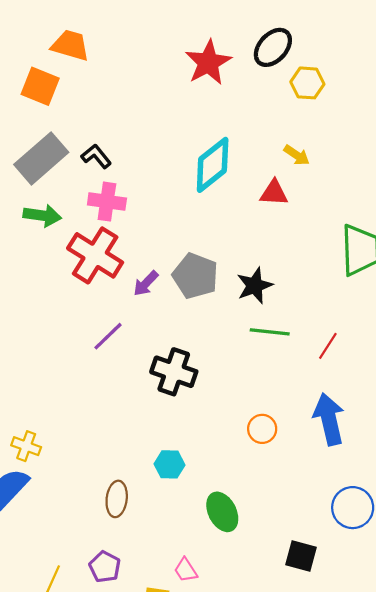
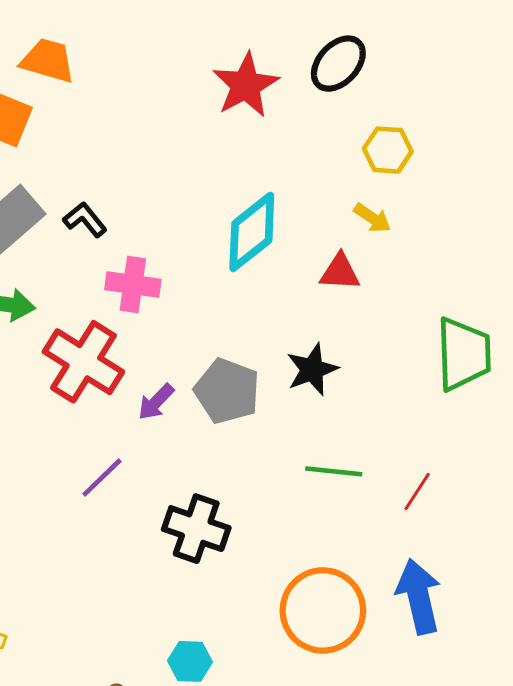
yellow hexagon: (307, 83) -> (388, 150), moved
pink cross: (107, 202) -> (133, 284), moved
black star: (255, 286) -> (312, 369), moved
orange circle: (262, 429) -> (323, 610), size x2.0

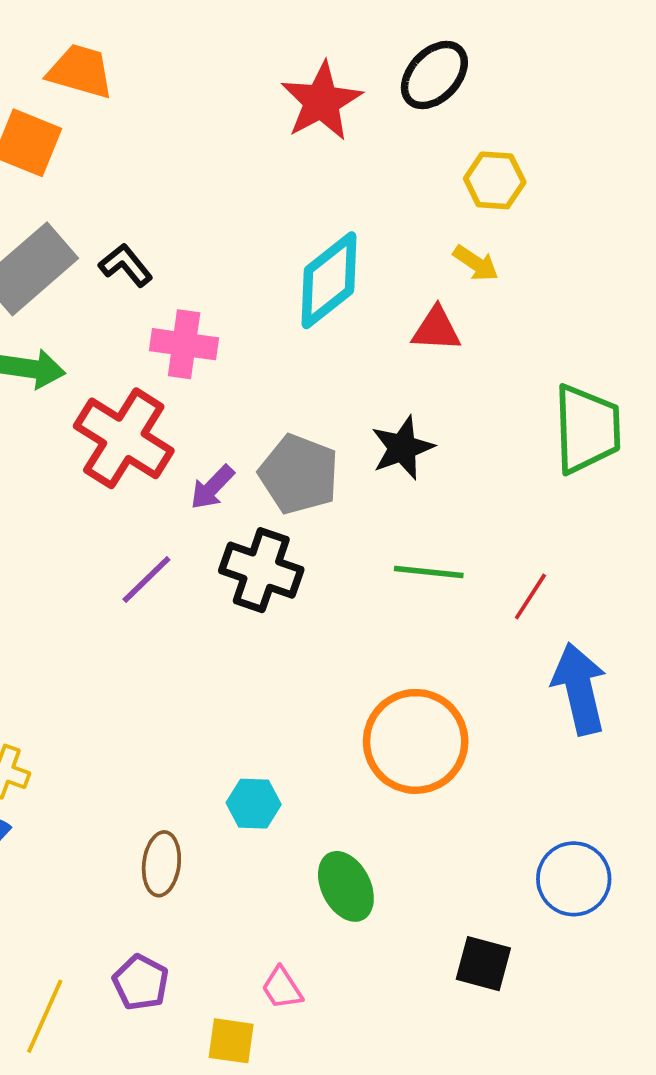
black cross: (196, 529) -> (261, 570), moved
blue arrow: (419, 597) -> (579, 689), moved

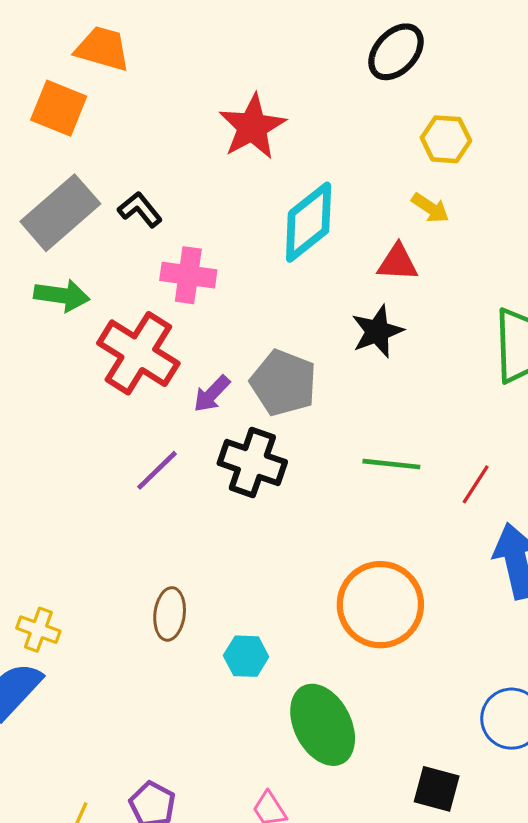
red star: (321, 101) -> (252, 127), moved
black star: (402, 448) -> (377, 331), moved
brown ellipse: (161, 864) -> (170, 614), moved
green ellipse: (346, 886) -> (323, 725), size x1.4

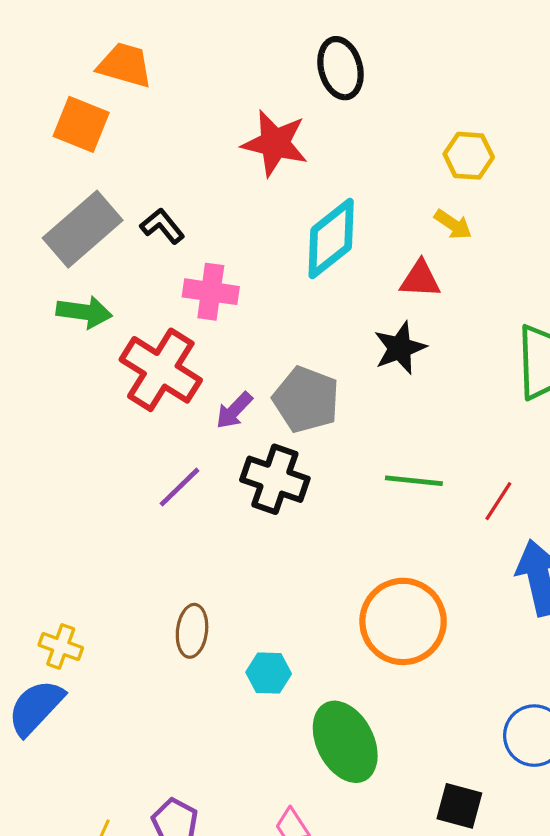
black ellipse: (396, 52) -> (341, 68), moved, turned -58
red star: (252, 127) -> (275, 143), turned -30

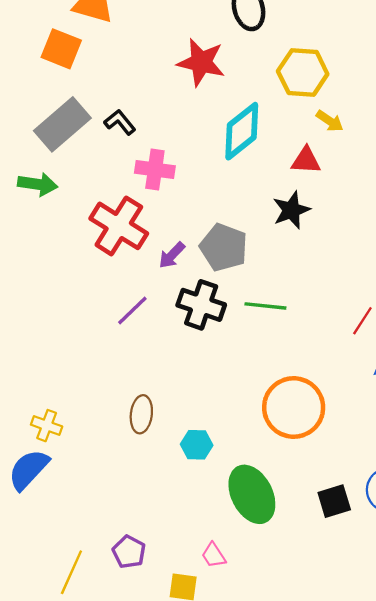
yellow hexagon: (469, 156) -> (303, 72), moved, size x1.4
green arrow: (84, 312) -> (38, 184), moved
green line: (414, 481) -> (265, 306), moved
black square: (459, 806) -> (334, 501), moved, turned -32

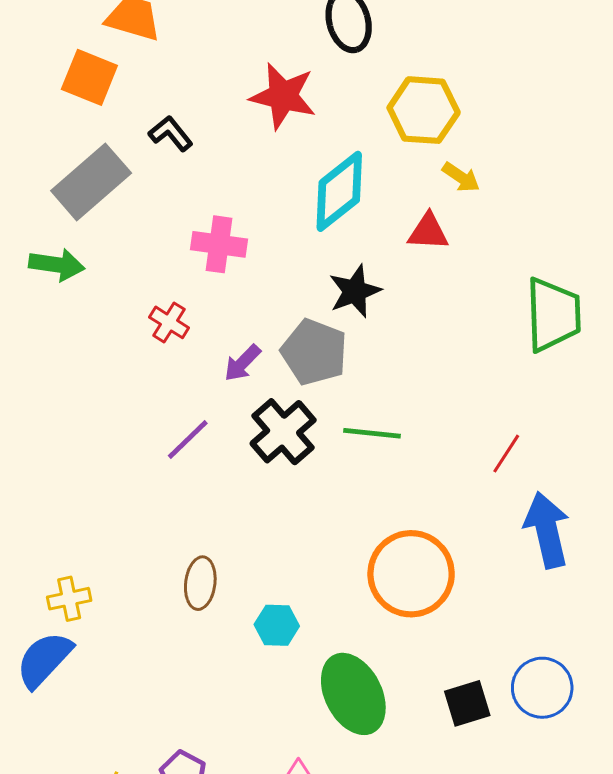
black L-shape: (120, 122) -> (171, 134), moved
black star: (291, 210) -> (355, 291), moved
red cross: (119, 226) -> (169, 322), size x0.5
black cross: (201, 305) -> (283, 432), turned 30
yellow cross: (47, 426) -> (69, 599), turned -32

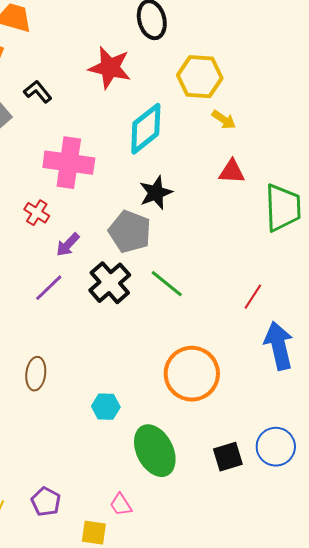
red triangle: (428, 232) -> (232, 172), moved
pink cross: (219, 244) -> (69, 163), size x1.4
purple arrow: (242, 363) -> (68, 245), moved
green line: (372, 433) -> (167, 284), turned 33
brown ellipse: (200, 583) -> (36, 374), moved

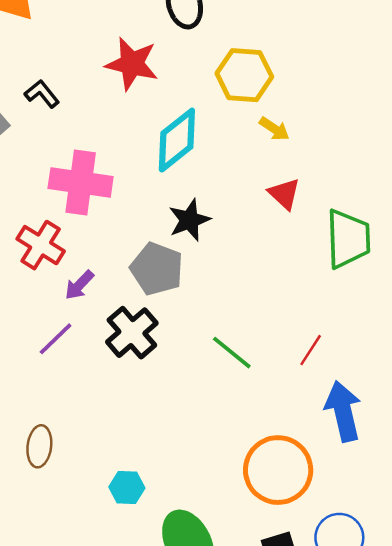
red triangle: (232, 172) -> (284, 194), turned 40
red cross: (37, 213) -> (41, 245), size x1.5
green line: (167, 284) -> (232, 353), moved
orange circle: (192, 374) -> (278, 470), moved

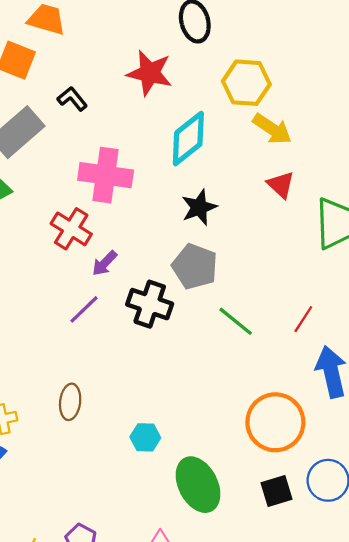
yellow arrow: (274, 129) -> (272, 129), size x1.5
gray pentagon: (157, 269) -> (195, 266), moved
black cross: (132, 333) -> (150, 304), turned -30

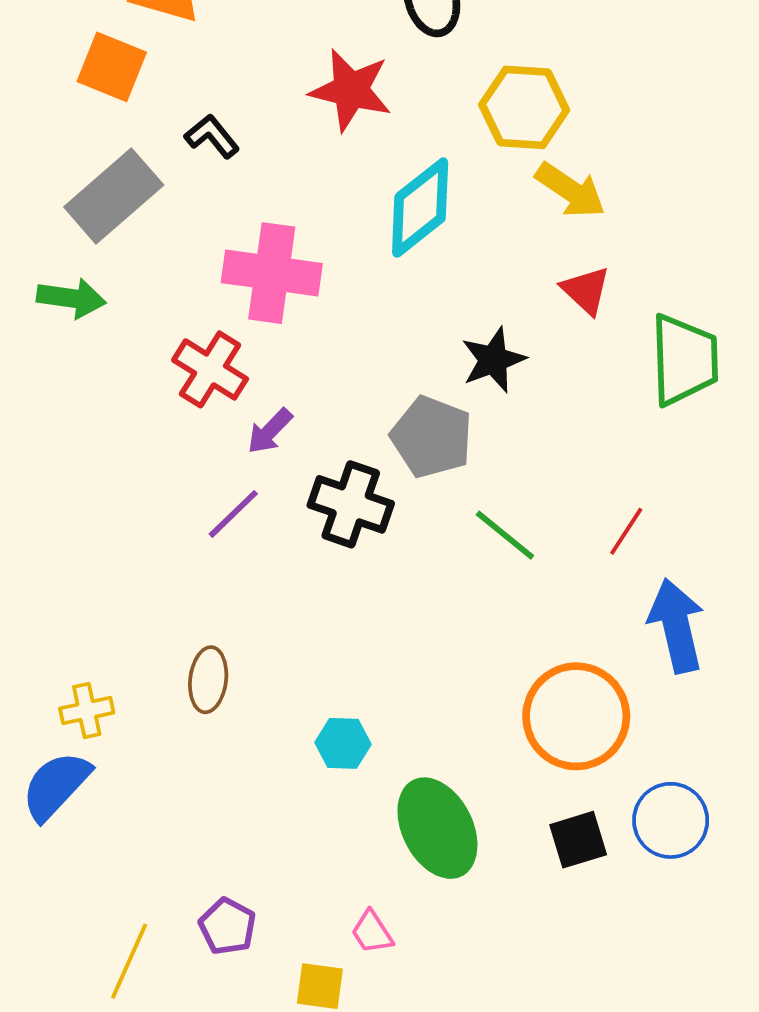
black star: (199, 207) -> (493, 360), moved

